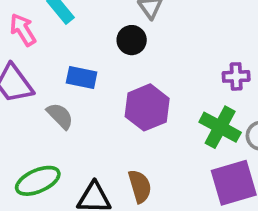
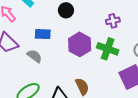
purple cross: (236, 76) -> (113, 21), moved
green cross: (220, 127) -> (108, 49), moved

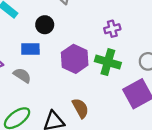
black circle: (66, 10) -> (45, 25), moved

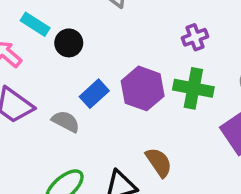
black circle: (45, 25) -> (69, 43), moved
blue rectangle: (30, 49) -> (94, 94), moved, turned -36

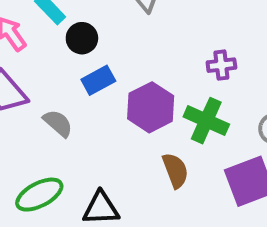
blue rectangle: (94, 94) -> (98, 80), moved
brown semicircle: (159, 162) -> (175, 170), moved

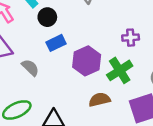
green cross: (206, 121) -> (120, 70), turned 30
brown semicircle: (175, 170) -> (100, 100), turned -85

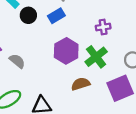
blue rectangle: (56, 43) -> (56, 16), moved

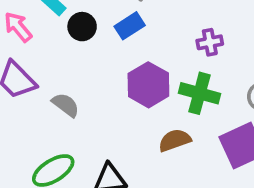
green cross: (96, 57) -> (199, 93), turned -35

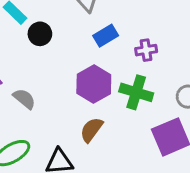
blue rectangle: (130, 26) -> (106, 36), moved
brown semicircle: (175, 140) -> (91, 130), moved, turned -36

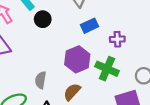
gray semicircle: (24, 99) -> (41, 80), moved, turned -126

